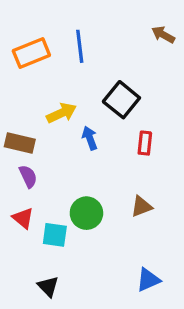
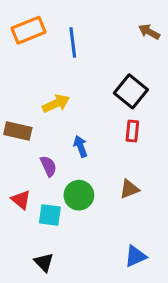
orange rectangle: (31, 53) -> (29, 30), moved
black square: (121, 100) -> (131, 91), moved
blue arrow: (90, 138) -> (80, 146), moved
purple semicircle: (28, 176) -> (48, 166), moved

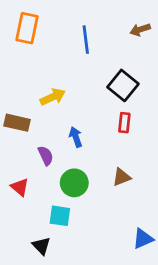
orange rectangle: (29, 30) -> (27, 28), turned -56
brown arrow: (149, 32) -> (140, 30), turned -48
blue line: (73, 42) -> (86, 40), moved
cyan square: (50, 215) -> (60, 216), moved
blue triangle: (135, 256) -> (143, 239), moved

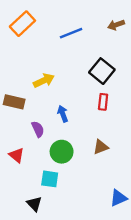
orange rectangle: (27, 28) -> (22, 24), turned 35
blue line: (86, 40) -> (71, 33), turned 75

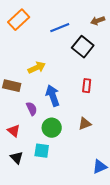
black square: (102, 71) -> (83, 47), moved
blue arrow: (63, 114) -> (53, 96), size x1.5
black triangle: (34, 204) -> (17, 158), moved

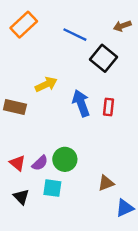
blue line: (60, 28) -> (75, 35), turned 48
blue arrow: (53, 96) -> (81, 103), moved
purple semicircle: (32, 109) -> (40, 163), moved, turned 72
brown triangle: (85, 124) -> (106, 183), moved

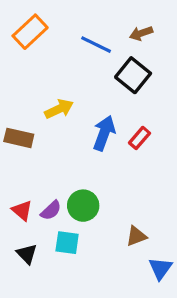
brown arrow: (122, 26) -> (141, 33), moved
blue arrow: (81, 103) -> (104, 133), turned 40
red rectangle: (109, 107) -> (140, 138), turned 35
blue triangle: (125, 208) -> (160, 268), turned -30

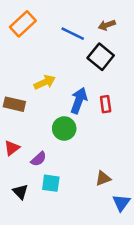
red rectangle: (140, 138) -> (106, 104), turned -49
green circle: (83, 206) -> (64, 128), moved
red triangle: (22, 210) -> (12, 148), moved, turned 42

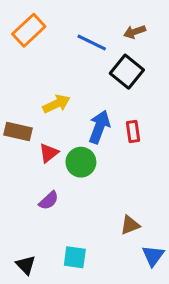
red triangle: (12, 148) -> (49, 153), moved
cyan square: (51, 183) -> (75, 257), moved
black triangle: (20, 192) -> (26, 265), moved

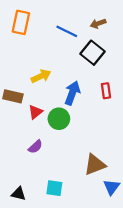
orange rectangle: (29, 30) -> (21, 22), turned -35
red rectangle: (133, 131) -> (106, 91), moved
brown triangle: (130, 225) -> (95, 165), size x1.5
black triangle: (26, 265) -> (19, 194), turned -32

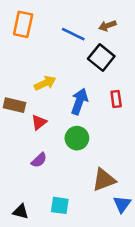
green circle: (59, 119) -> (77, 138), moved

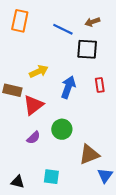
black square: (101, 57) -> (87, 49), turned -35
red triangle: (39, 122) -> (33, 105), size x1.5
green circle: (77, 138) -> (62, 129), moved

